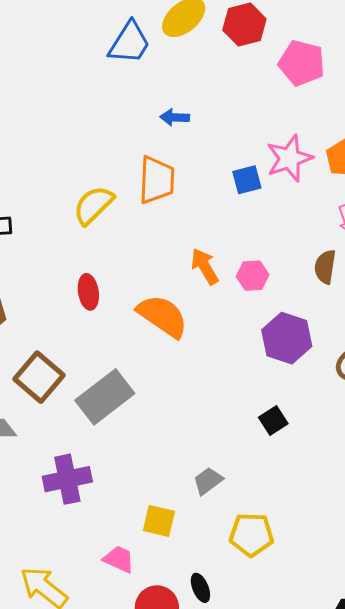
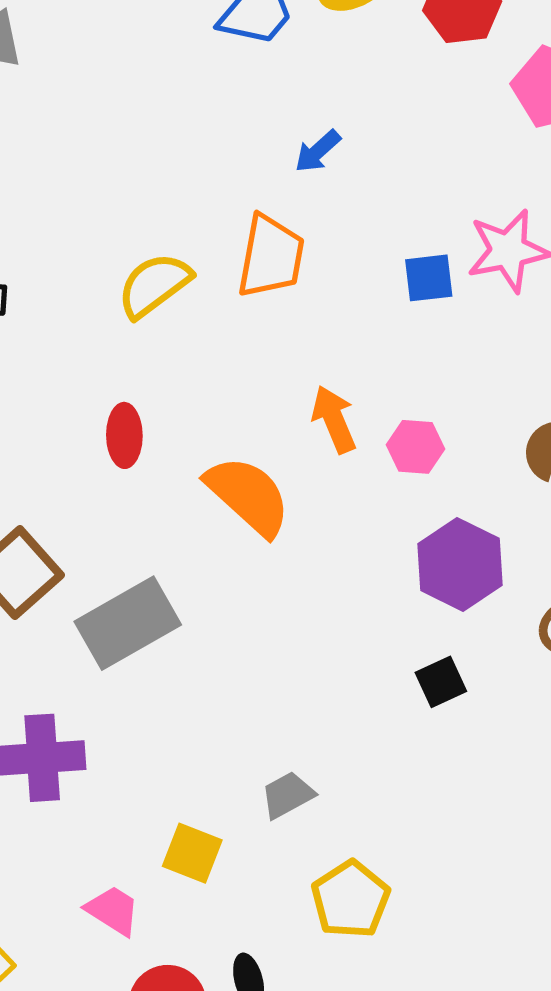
blue arrow: (175, 117) -> (318, 151), turned -52
black square: (273, 420) -> (441, 682), moved
yellow pentagon: (251, 535) -> (350, 899), turned 30

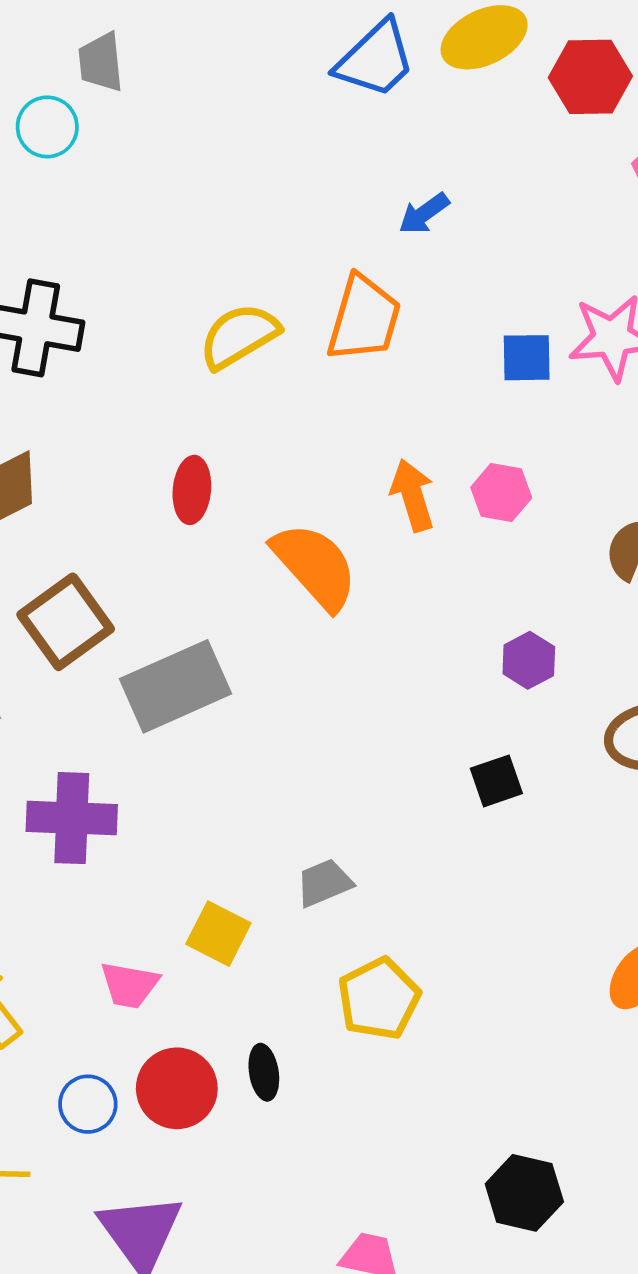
pink hexagon: (415, 447) -> (501, 493), moved
purple hexagon: (460, 564) -> (529, 660), size x0.6
pink trapezoid: (113, 910) -> (129, 985), turned 152

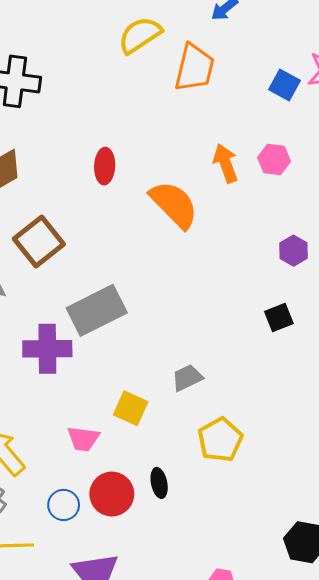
yellow semicircle: (239, 336) -> (140, 35), moved
blue square: (527, 358) -> (284, 85), turned 32
gray rectangle: (175, 686) -> (97, 310), moved

